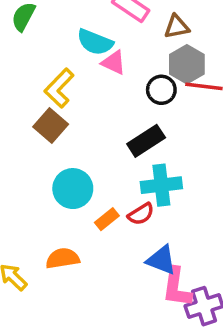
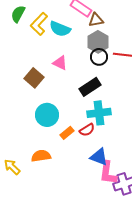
brown triangle: (177, 27) -> (96, 20), moved
pink triangle: (114, 63) -> (60, 63), moved
gray hexagon: (187, 64) -> (98, 42), moved
yellow L-shape: (59, 88) -> (39, 24), moved

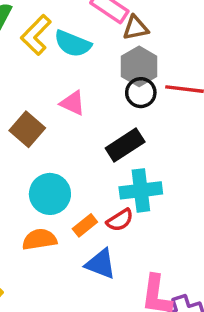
orange semicircle: (41, 156) -> (39, 239), moved
blue triangle: (99, 157) -> (101, 264), moved

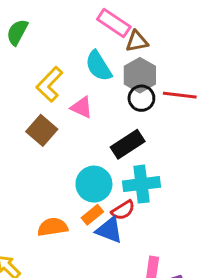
yellow L-shape: (36, 35) -> (49, 84), moved
cyan semicircle: (73, 44) -> (99, 66), moved, turned 36
cyan circle: (50, 194) -> (94, 184), moved
blue triangle: (101, 264) -> (109, 230), moved

